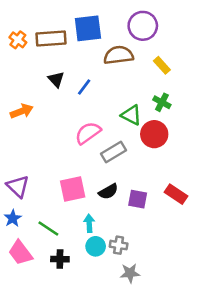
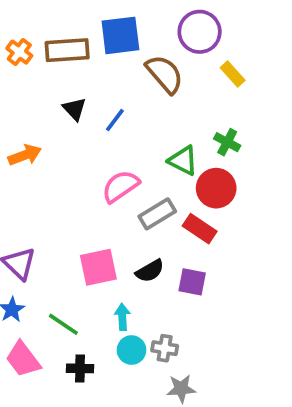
brown semicircle: (119, 55) -> (165, 74), turned 56
yellow rectangle: (162, 65) -> (233, 74), moved
red rectangle: (176, 194) -> (200, 229), moved

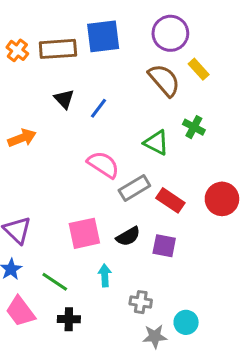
brown semicircle: (165, 74) -> (164, 80), moved
pink semicircle: (120, 186) -> (103, 165), turned 68
red circle: (216, 188) -> (222, 199), moved
cyan circle: (132, 350) -> (186, 322), moved

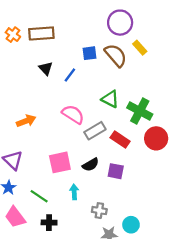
blue square: (103, 36) -> (89, 53), moved, size x0.6
green cross: (194, 127) -> (140, 111), moved, size x1.6
orange arrow: (22, 138) -> (26, 121), moved

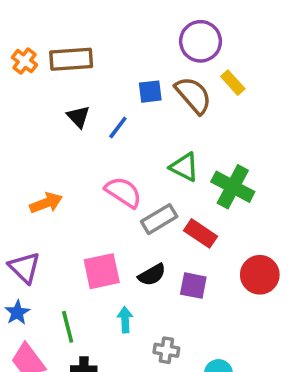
red circle: (156, 138) -> (260, 275), moved
green line: (39, 196) -> (68, 327), turned 42

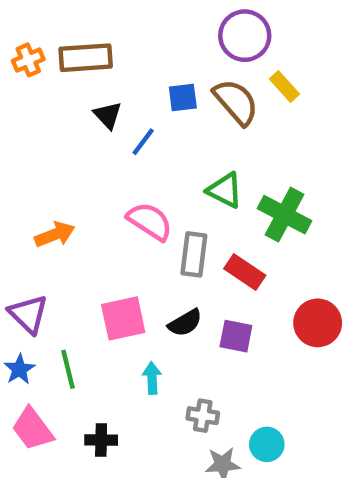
orange cross: (25, 61) -> (28, 60), turned 30
black triangle: (78, 117) -> (108, 115), moved
gray rectangle: (159, 219) -> (194, 254), turned -52
green line: (68, 327) -> (68, 369), moved

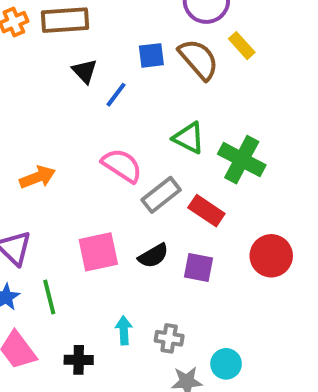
gray rectangle: (194, 254) -> (161, 195), turned 45
cyan arrow: (152, 378) -> (124, 330), moved

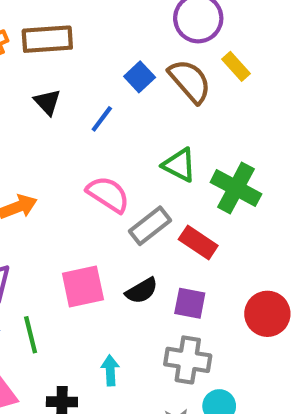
blue square: (151, 55) -> (140, 77), turned -36
black triangle: (85, 71) -> (47, 102), moved
red circle: (271, 256) -> (267, 314), moved
gray cross: (169, 338) -> (188, 360), moved, size x1.5

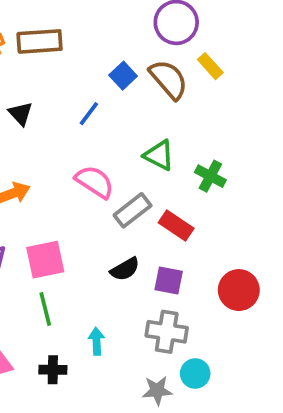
black triangle: (47, 102) -> (21, 114), moved
green cross: (236, 188) -> (210, 176), size x0.7
pink square: (83, 287) -> (45, 260), moved
green line: (31, 335) -> (45, 309), moved

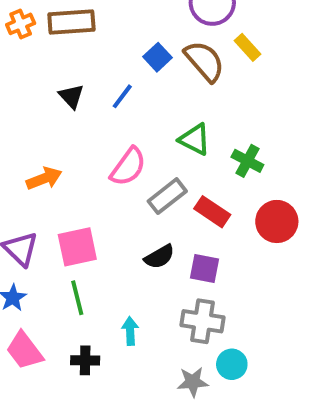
black triangle: (21, 114) -> (71, 96), moved
pink semicircle: (95, 182) -> (128, 167), turned 93
red circle: (239, 290) -> (277, 221), moved

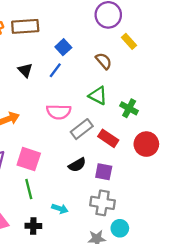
blue square: (157, 57) -> (63, 47), moved
brown semicircle: (204, 61) -> (104, 61), moved, size x0.7
pink semicircle: (128, 167) -> (59, 112), turned 55
pink square: (77, 247) -> (29, 159), turned 30
cyan arrow: (130, 331) -> (60, 209), turned 112

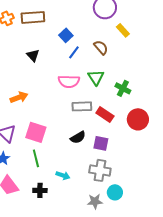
blue line: (55, 70) -> (74, 52), moved
green triangle: (98, 96) -> (96, 77), turned 30
pink semicircle: (59, 112) -> (69, 81), moved
gray rectangle: (82, 129) -> (82, 106), turned 36

